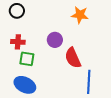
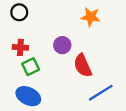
green square: (27, 59) -> (31, 67), turned -35
blue line: (89, 82) -> (101, 93), turned 55

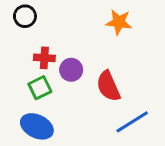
purple circle: (62, 45) -> (71, 70), moved
red cross: (20, 47) -> (44, 58), moved

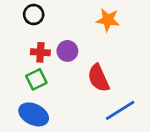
black circle: (25, 16) -> (34, 15), moved
purple circle: (71, 70) -> (67, 51), moved

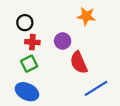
black circle: (34, 15) -> (25, 23), moved
purple circle: (67, 51) -> (63, 41), moved

